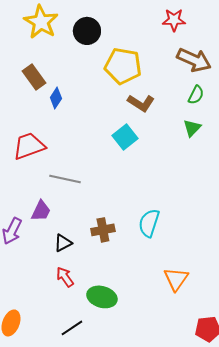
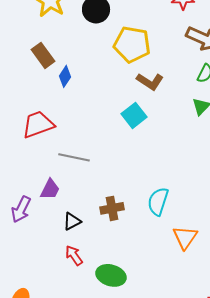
orange triangle: (176, 279) -> (185, 237), moved

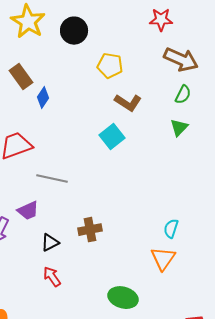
yellow pentagon: (132, 44) -> (110, 66), size x0.7
purple trapezoid: (50, 189) -> (28, 211), turned 40
cyan semicircle: (158, 201) -> (171, 229), moved, size x0.7
green ellipse: (111, 275) -> (123, 298), moved

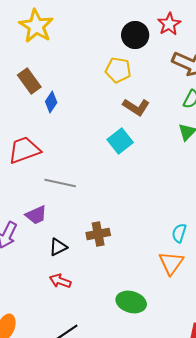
red star: (161, 20) -> (169, 24), turned -30
black circle: (74, 31) -> (135, 35), moved
red arrow: (52, 277) -> (60, 281), turned -35

